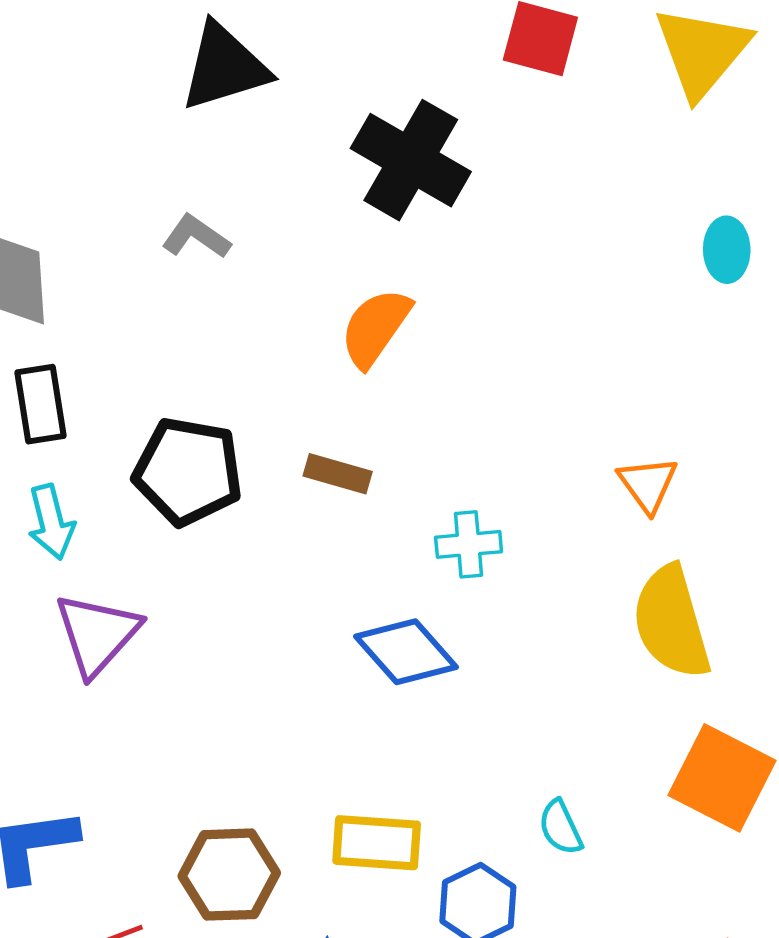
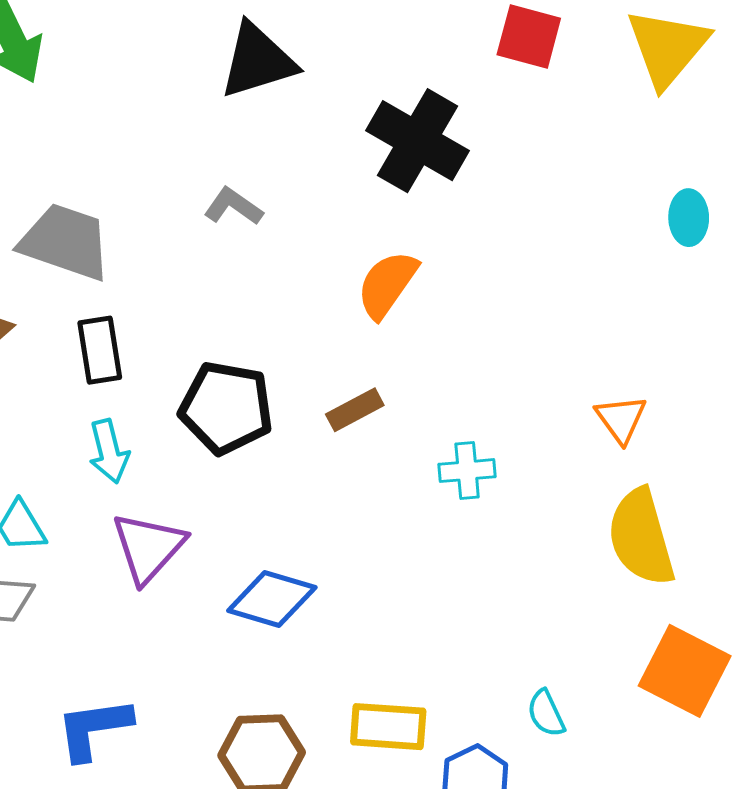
brown rectangle: (338, 474) -> (355, 410), turned -44
blue diamond: (406, 652) -> (272, 599), moved, turned -32

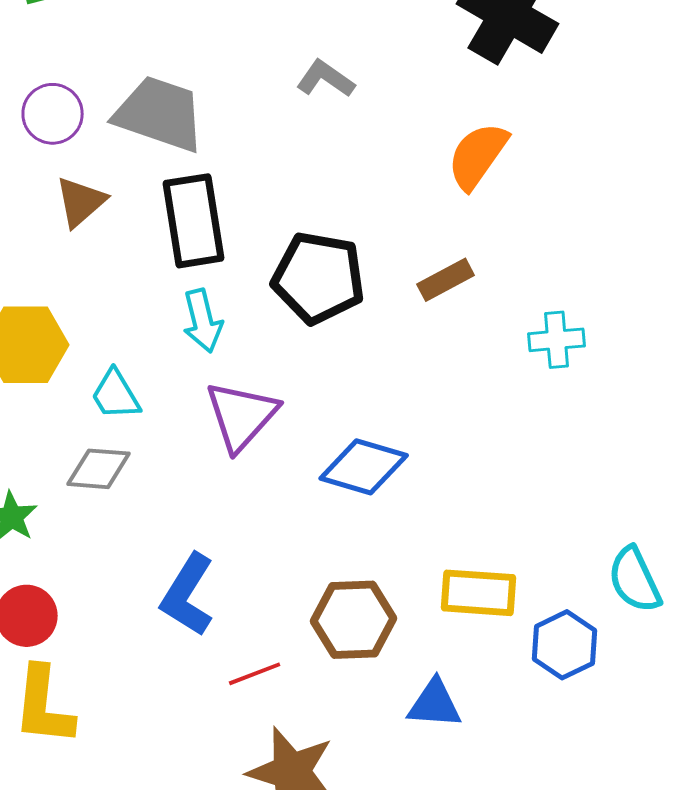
black rectangle: (100, 350) -> (194, 221), size x1.4
cyan semicircle: (546, 713) -> (635, 580), size x1.4
blue L-shape: (94, 729) -> (188, 595), turned -50

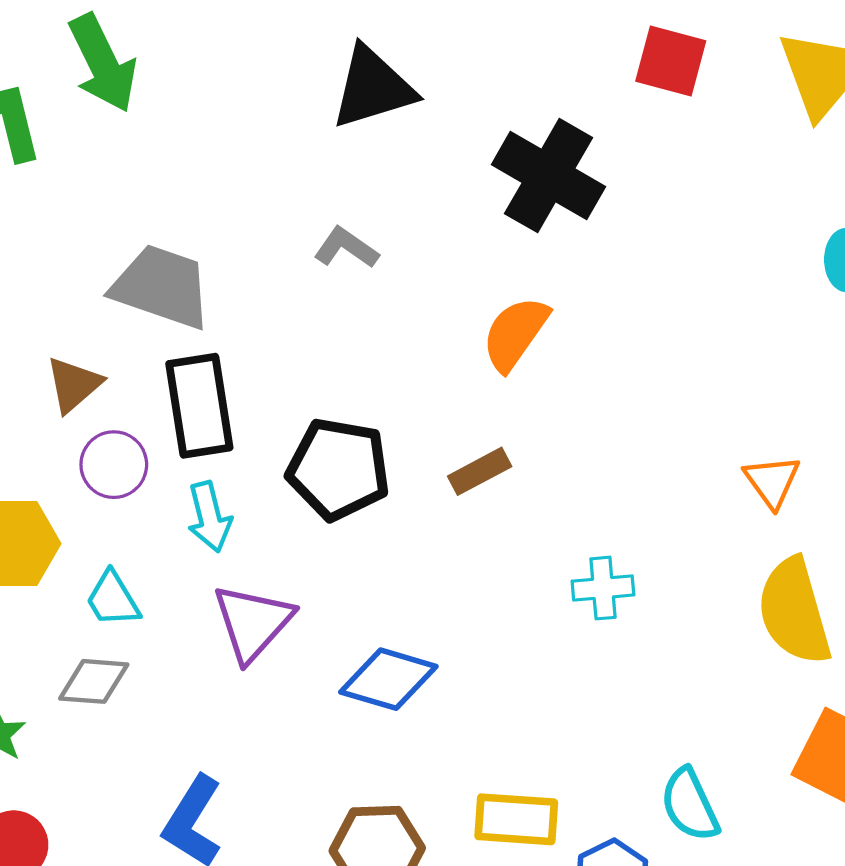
purple circle: (53, 114) -> (114, 465), moved
cyan cross: (557, 340) -> (603, 588), moved

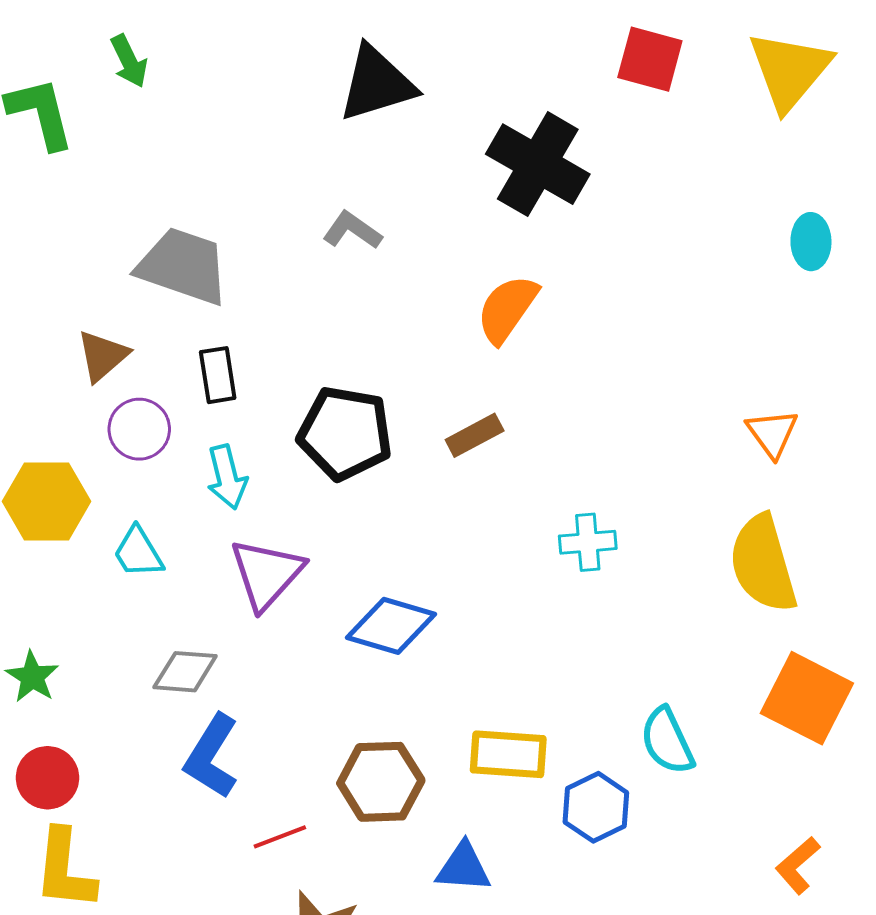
green arrow: (103, 63) -> (129, 61), size x0.6
black rectangle: (199, 406) -> (218, 375), size x0.6
orange triangle: (772, 481) -> (772, 433), moved
gray diamond: (94, 681) -> (185, 672), moved

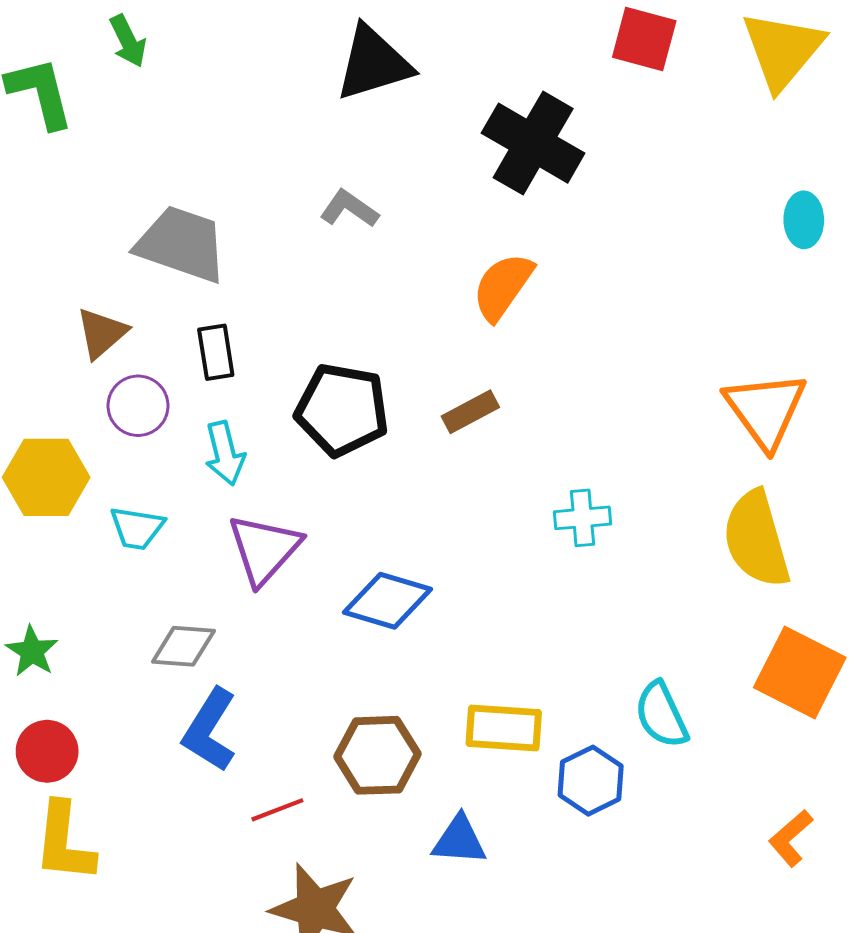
orange triangle: (772, 433) -> (765, 410), size x1.6
cyan trapezoid: (138, 552) -> (137, 528), turned -50

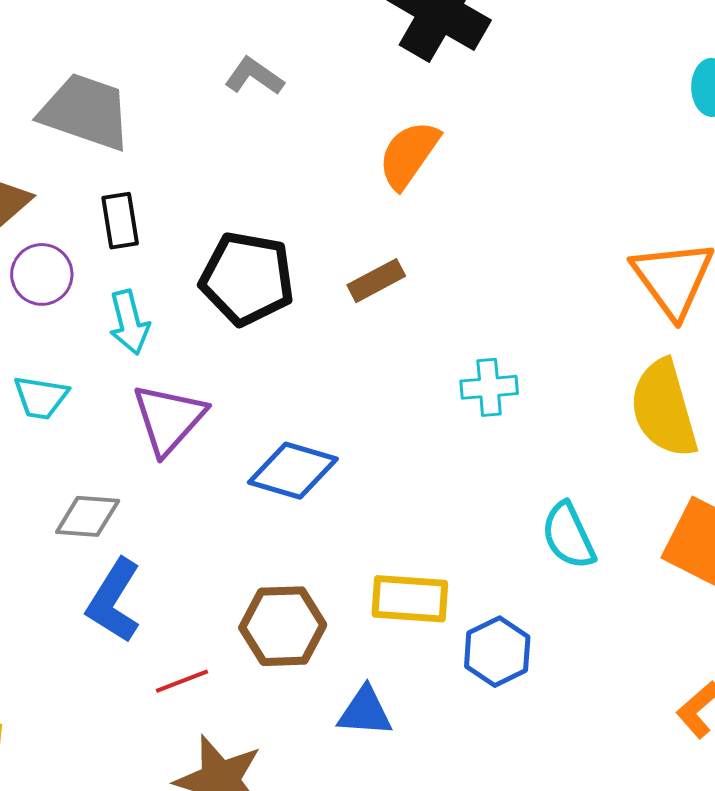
cyan semicircle: (661, 715) -> (568, 536), moved

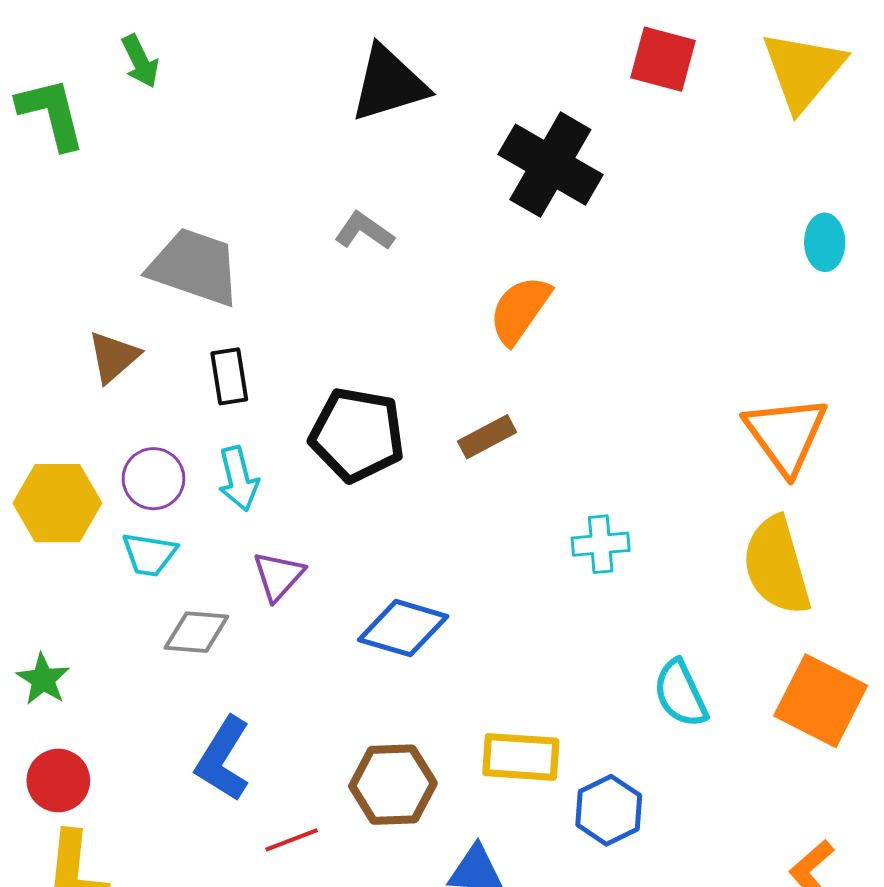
purple circle: (42, 274) -> (153, 479), moved
purple triangle: (169, 419) -> (278, 576), size x0.7
gray diamond: (88, 516) -> (196, 632), moved

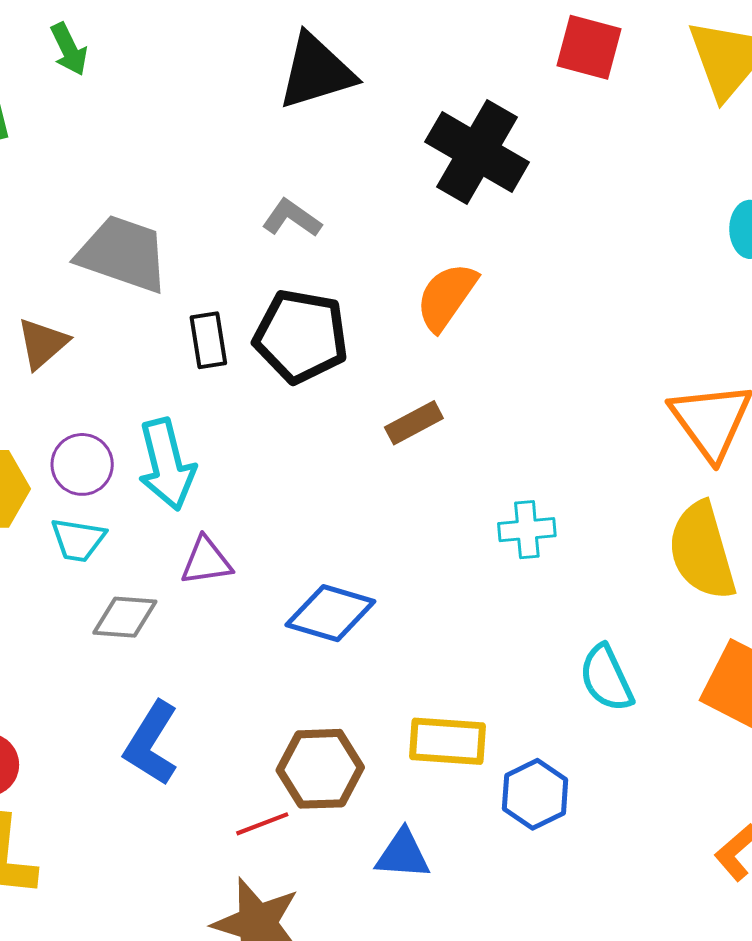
black rectangle: (229, 376) -> (208, 340), moved
black pentagon: (357, 435) -> (301, 336), moved
cyan arrow: (238, 479) -> (167, 464), size x1.4
purple triangle: (278, 576) -> (206, 561), turned 40
red line: (292, 840) -> (262, 824), moved

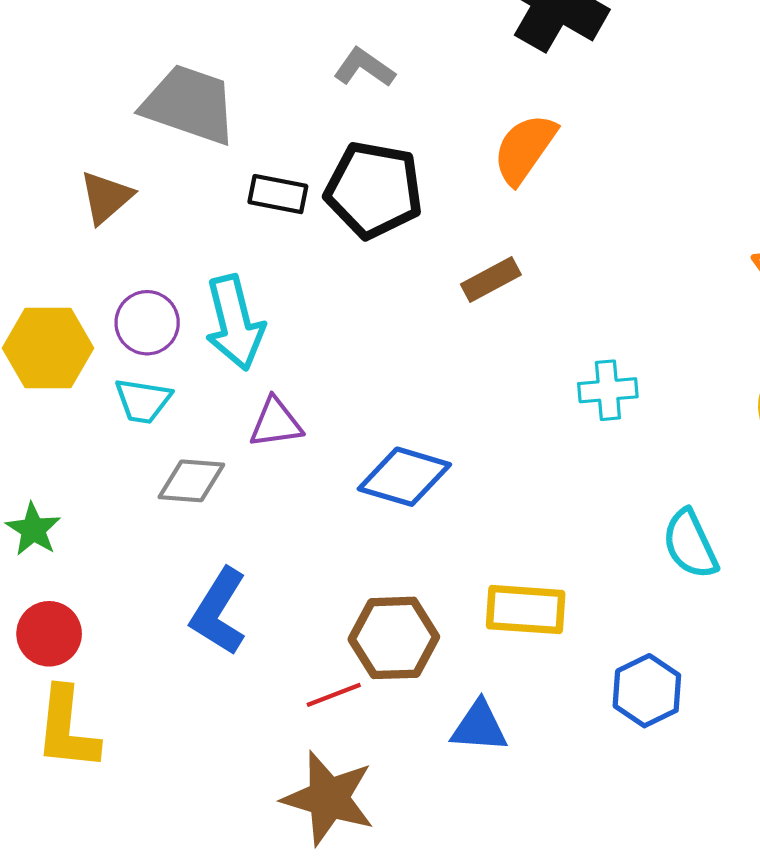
black rectangle: (208, 340) -> (278, 194), turned -70
blue hexagon: (535, 794) -> (647, 691), moved

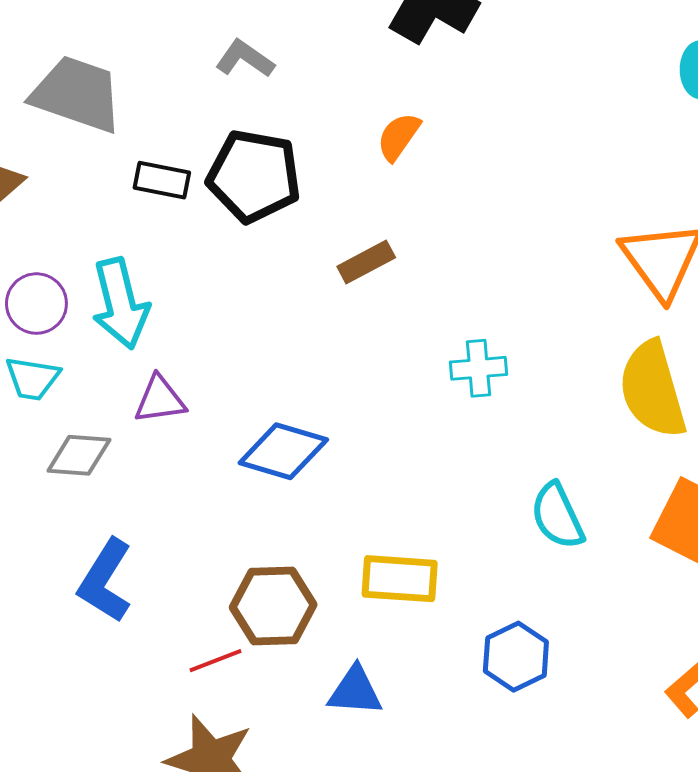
orange semicircle: (525, 149) -> (399, 137), size x0.7

